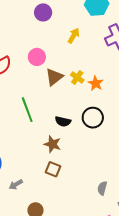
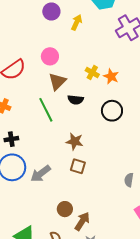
yellow arrow: (74, 36) -> (77, 22), moved
brown triangle: (54, 77) -> (57, 82), moved
black semicircle: (63, 121) -> (76, 100), moved
gray arrow: (16, 185) -> (41, 174), moved, size x1.5

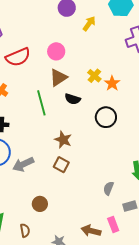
brown arrow: (82, 221) -> (91, 231), moved, turned -120

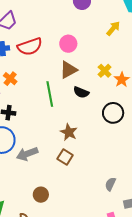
yellow arrow: (89, 24) -> (113, 28), moved

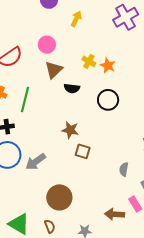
yellow arrow: (113, 28) -> (76, 19), moved
green line: (50, 94) -> (25, 100), moved, turned 40
brown square: (65, 157) -> (83, 151), moved
brown circle: (41, 195) -> (59, 197), size x1.6

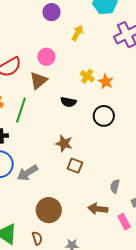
brown triangle: (54, 70) -> (38, 80), moved
brown arrow: (115, 214) -> (98, 209), moved

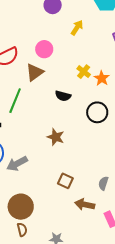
brown square: (75, 166) -> (65, 181), moved
brown circle: (49, 210) -> (21, 207), moved

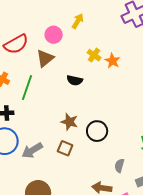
yellow arrow: (77, 28) -> (78, 21), moved
black circle: (97, 112) -> (97, 131), moved
brown square: (65, 181) -> (65, 148), moved

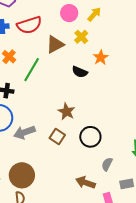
pink circle: (54, 35) -> (69, 13), moved
yellow cross: (94, 55) -> (81, 37), moved
orange star: (112, 61) -> (101, 57), moved
black circle: (97, 131) -> (90, 137), moved

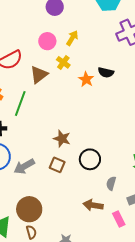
black semicircle: (80, 72) -> (106, 72), moved

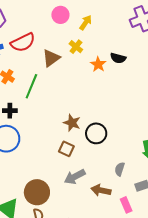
pink circle: (47, 41) -> (60, 15), moved
black circle: (90, 159) -> (96, 133), moved
gray arrow: (24, 166) -> (75, 177), moved

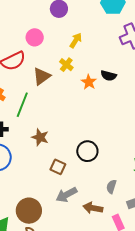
pink circle: (60, 15) -> (35, 37), moved
brown star: (72, 123) -> (40, 137), moved

